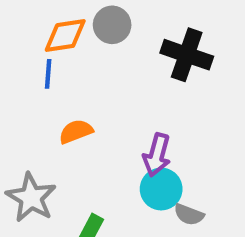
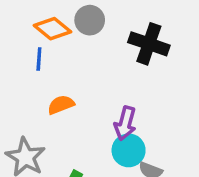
orange diamond: (65, 36) -> (52, 29), turned 48

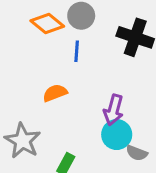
blue line: (39, 59) -> (77, 51), moved

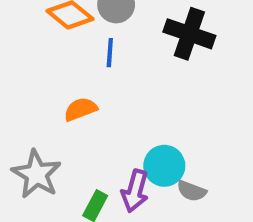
purple arrow: (114, 110) -> (135, 191), moved

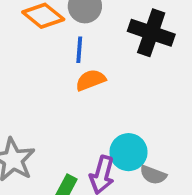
orange semicircle: (80, 109) -> (91, 80), moved

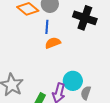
gray semicircle: (153, 175) -> (86, 93), turned 88

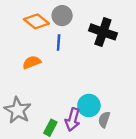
orange semicircle: (53, 43) -> (32, 62), moved

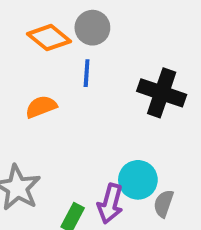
black cross: (103, 32) -> (162, 93), moved

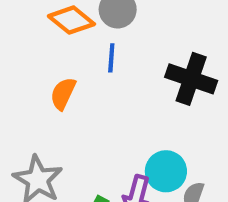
orange semicircle: (41, 107) -> (63, 94), turned -44

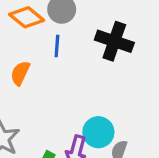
black cross: (191, 79) -> (114, 41), moved

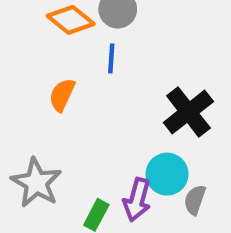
black cross: (114, 41) -> (188, 112), moved, turned 33

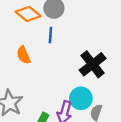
orange semicircle: (62, 95) -> (23, 55), turned -48

